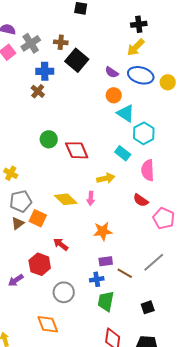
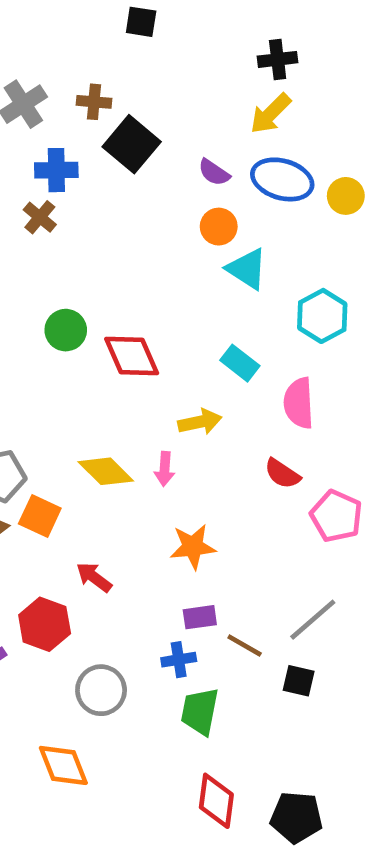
cyan hexagon: (144, 133) -> (322, 316), moved
black square: (148, 307) -> (299, 681), moved, turned 32

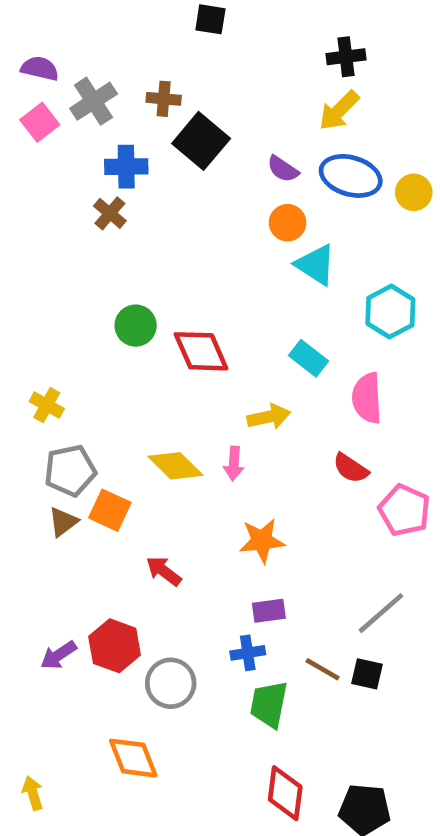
red hexagon: (45, 624) -> (115, 646), moved
brown line: (245, 645) -> (323, 669), moved

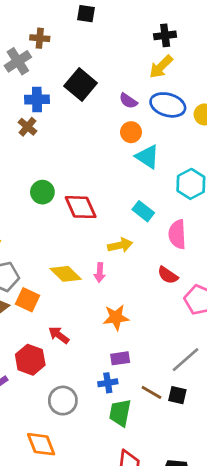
brown cross: (164, 99) -> (40, 38), moved
red hexagon: (115, 646) -> (30, 360), moved

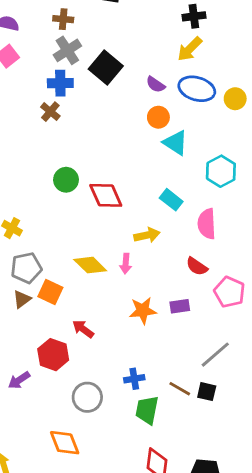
gray cross: (18, 61) -> (67, 50), moved
purple rectangle: (120, 358) -> (180, 306), moved

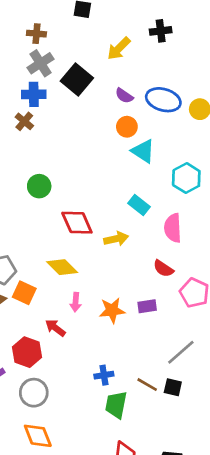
yellow arrow: (190, 49) -> (119, 48), moved
red diamond: (106, 195) -> (77, 223), moved
pink arrow: (126, 264) -> (76, 302), moved
gray circle: (87, 397) -> (34, 393), moved

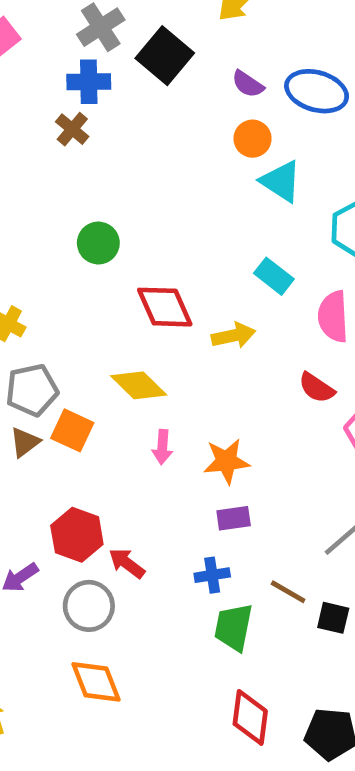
purple rectangle: (147, 306) -> (234, 518), moved
red arrow: (55, 328) -> (127, 563), moved
black square: (173, 387) -> (333, 618), moved

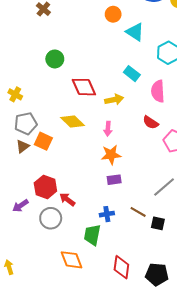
orange circle: (253, 139) -> (113, 14), moved
pink arrow: (162, 447) -> (108, 129), moved
blue cross: (212, 575) -> (107, 214), moved
green trapezoid: (234, 627) -> (92, 235), moved
orange diamond: (96, 682) -> (71, 260), moved

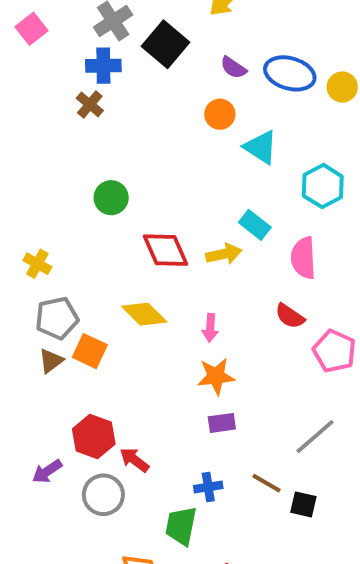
yellow arrow: (114, 100) -> (224, 254), moved

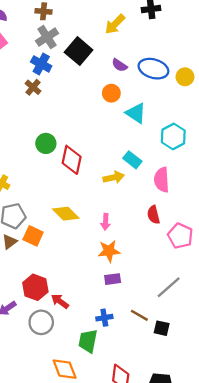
blue cross: (103, 66) -> (41, 64), turned 30
red diamond: (166, 250) -> (72, 160), moved, turned 36
red semicircle: (290, 316) -> (153, 215), turned 42

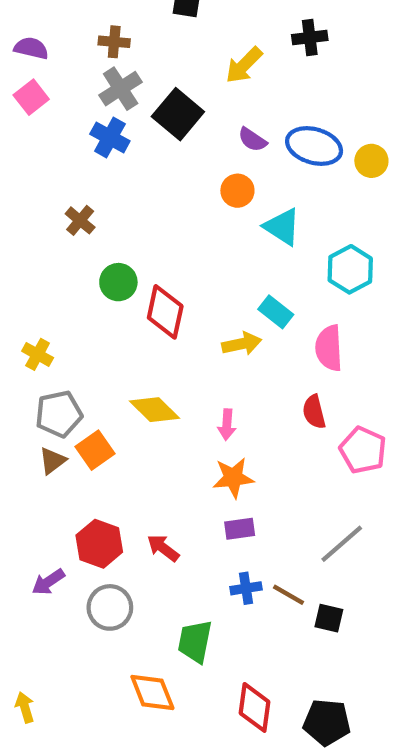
brown cross: (33, 87) -> (80, 220), moved
orange square: (33, 236) -> (95, 450), turned 30
red arrow: (60, 301) -> (163, 548), moved
blue cross: (104, 318) -> (246, 588), moved

